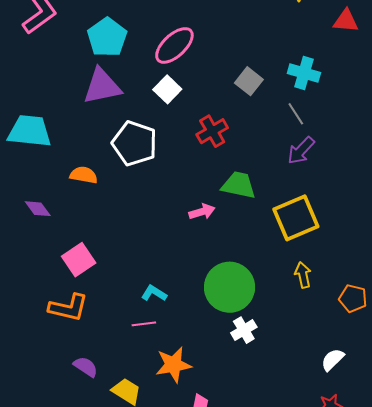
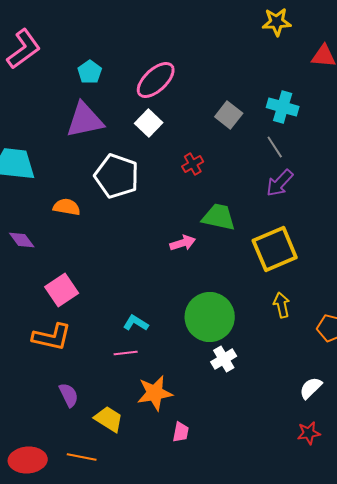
cyan pentagon: (107, 37) -> (90, 72), size x0.6
red cross: (212, 131) -> (193, 164), size x0.7
purple semicircle: (86, 367) -> (69, 395), turned 30

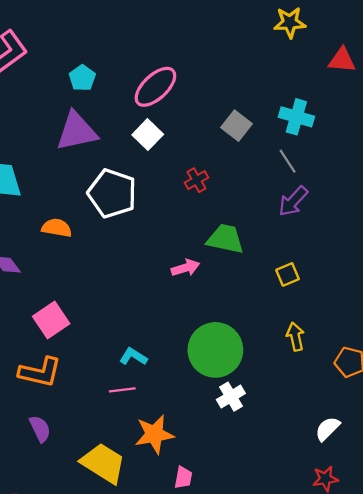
yellow square: (275, 249) -> (288, 274), size x0.5
purple semicircle: (69, 395) -> (40, 429), moved
yellow trapezoid: (109, 419) -> (103, 463), size x1.4

